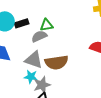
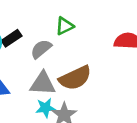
green triangle: (47, 25) -> (65, 26), moved

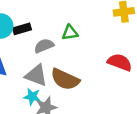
brown semicircle: (75, 78) -> (65, 79), turned 32

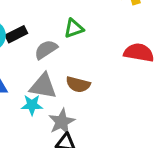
brown semicircle: (65, 79) -> (78, 84), size x0.7
cyan star: (32, 97) -> (32, 105), moved

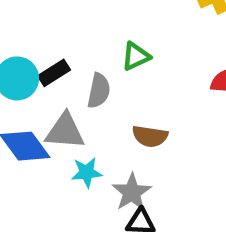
gray semicircle: (46, 50) -> (99, 91), turned 140
gray triangle: (43, 86) -> (65, 131), moved

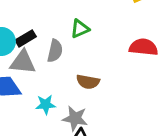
gray triangle: (65, 131) -> (23, 62), moved
gray star: (132, 192) -> (75, 118), turned -30

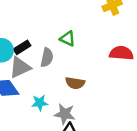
green triangle: (80, 29) -> (68, 39), turned 49
gray triangle: (23, 62) -> (20, 67), turned -30

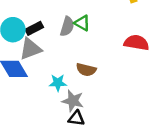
gray semicircle: (47, 57) -> (67, 26), moved
cyan star: (40, 103) -> (58, 83), moved

